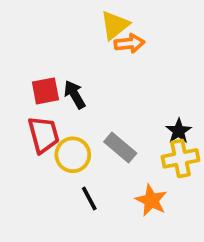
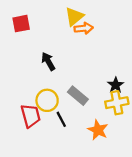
red square: (45, 91) -> (21, 24), moved
red trapezoid: (44, 135) -> (31, 116), moved
black line: (89, 199) -> (61, 119), moved

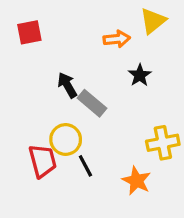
yellow triangle: (74, 16) -> (153, 21), moved
black star: (116, 85) -> (140, 75), moved
gray rectangle: (78, 96) -> (92, 103), moved

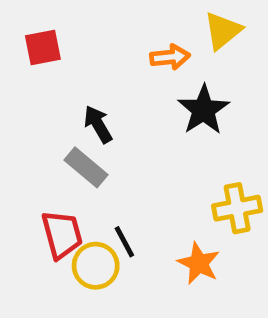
black star: (140, 75) -> (204, 110), size x1.5
gray rectangle: (92, 103) -> (86, 167), moved
yellow circle: (66, 139) -> (96, 266), moved

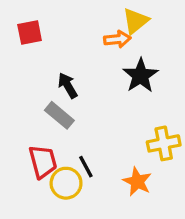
yellow triangle: (223, 31) -> (136, 21), moved

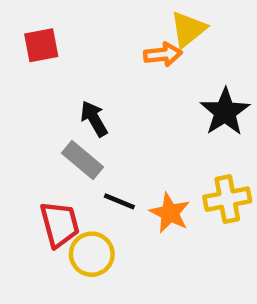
black star: (141, 76) -> (225, 112), moved
black line: (86, 167) -> (119, 201), moved, turned -40
orange star: (137, 182) -> (170, 213), moved

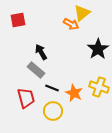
orange arrow: (163, 54) -> (71, 24), turned 35
yellow cross: (227, 199) -> (99, 87), turned 30
yellow circle: (92, 254) -> (53, 111), moved

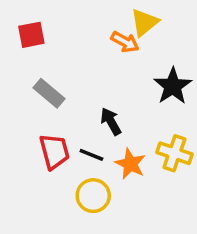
black arrow: (41, 52) -> (111, 121), moved
gray rectangle: (36, 70) -> (49, 93), moved
red trapezoid: (26, 98) -> (54, 151), moved

